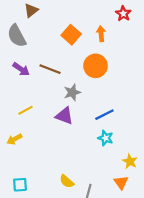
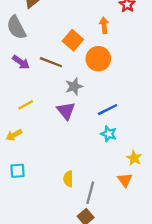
orange square: (71, 35) -> (73, 40), moved
purple triangle: (64, 116) -> (66, 111), turned 30
yellow semicircle: (67, 181) -> (68, 179), turned 48
cyan square: (20, 185) -> (17, 171), moved

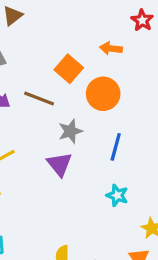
orange arrow: (104, 25) -> (111, 48), turned -77
blue line: (108, 110) -> (116, 147), moved, turned -48

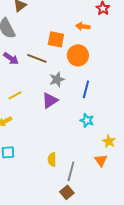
orange square: (69, 69) -> (56, 39), turned -30
purple triangle: (59, 164) -> (50, 100), turned 36

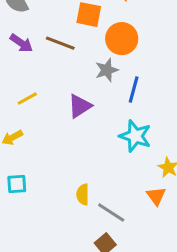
gray star: (57, 79) -> (107, 70), moved
cyan star: (87, 120) -> (135, 136), size x1.5
gray line: (71, 171) -> (111, 212), turned -72

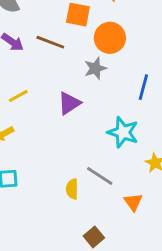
blue line: (134, 90) -> (143, 87), moved
orange triangle: (156, 196) -> (133, 202), moved
gray line: (111, 212) -> (100, 176), moved

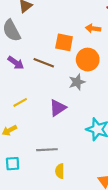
gray line: (100, 176) -> (47, 150), moved, turned -36

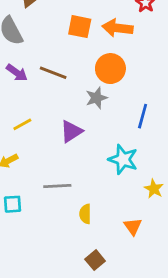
orange arrow: (93, 28) -> (117, 28), size x1.5
orange square: (64, 42) -> (80, 27), moved
yellow semicircle: (60, 171) -> (85, 214), moved

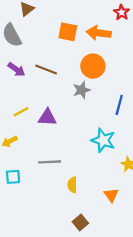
purple triangle: (71, 131) -> (47, 117), moved, turned 36

